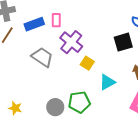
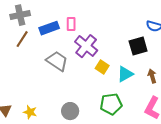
cyan triangle: (107, 82) -> (125, 74), moved
green pentagon: (79, 102) -> (111, 104), moved

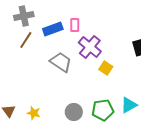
cyan triangle: (125, 74) -> (129, 105), moved
green pentagon: (111, 104) -> (103, 110), moved

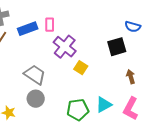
gray trapezoid: (61, 62) -> (35, 75), moved
gray circle: (74, 112) -> (36, 99), moved

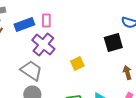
purple cross: (65, 47) -> (43, 44), moved
yellow square: (81, 68) -> (77, 64), turned 32

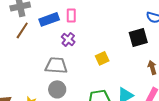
purple cross: (43, 44) -> (68, 39), size x0.6
gray trapezoid: (31, 70) -> (56, 65), turned -30

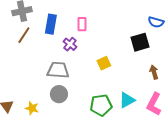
pink rectangle: (71, 15) -> (82, 24), moved
blue rectangle: (49, 19) -> (51, 24), turned -60

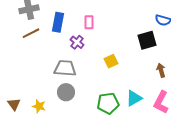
brown line: (24, 35) -> (31, 33), turned 30

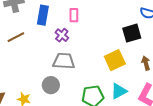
brown line: (31, 33) -> (16, 37), moved
yellow square: (111, 61) -> (115, 60), moved, size x1.5
gray trapezoid: (65, 68) -> (64, 61), moved

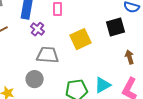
purple cross: (62, 35) -> (38, 29), moved
yellow square: (115, 60) -> (81, 39), moved

